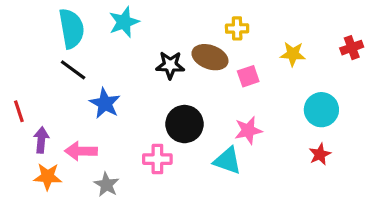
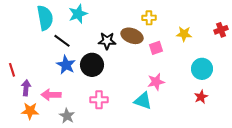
black line: (73, 70) -> (62, 41), moved
black circle: (184, 124) -> (92, 65), moved

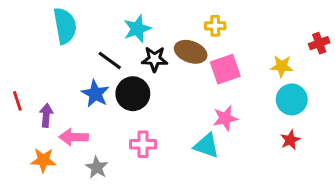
cyan star: (78, 14) -> (137, 29), moved
yellow star: (184, 34) -> (282, 66), moved
black line: (62, 41) -> (110, 60), moved
pink square: (156, 48) -> (225, 69), size x1.5
purple arrow: (26, 88) -> (46, 115), moved

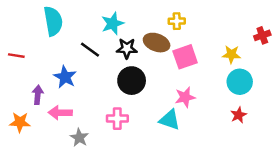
blue star: (95, 94) -> (65, 77), moved
black circle: (133, 94) -> (132, 81), moved
red line: (17, 101) -> (16, 56), moved, turned -63
orange star: (43, 160) -> (20, 122), moved

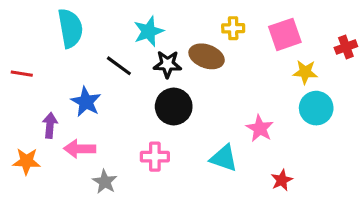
pink square: (185, 57) -> (285, 34), moved
pink star: (185, 97) -> (260, 128), moved, turned -30
red star: (239, 115) -> (282, 180), moved

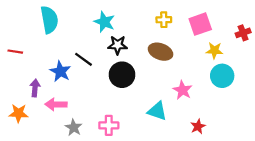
cyan star: (149, 31) -> (104, 22), turned -30
brown ellipse: (207, 56) -> (161, 52), moved
black line: (119, 66) -> (83, 59), moved
pink cross: (155, 157) -> (109, 125), moved

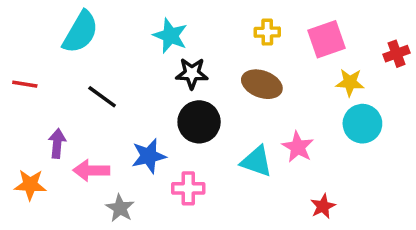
cyan semicircle: (49, 20) -> (80, 32), turned 40
black line: (83, 59) -> (102, 97), moved
blue star: (60, 71) -> (149, 156), moved, turned 30
cyan triangle: (157, 111) -> (256, 161), moved
pink cross: (109, 125) -> (188, 188), moved

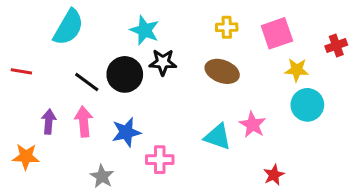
black circle: (199, 122) -> (125, 74), moved
pink arrow: (91, 170) -> (84, 122), moved, turned 84

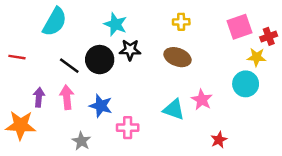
pink square: (277, 33) -> (240, 27), moved
yellow star: (297, 70) -> (257, 57), moved
blue star: (126, 132) -> (101, 106), turned 30
orange star: (26, 157) -> (21, 125), size x1.4

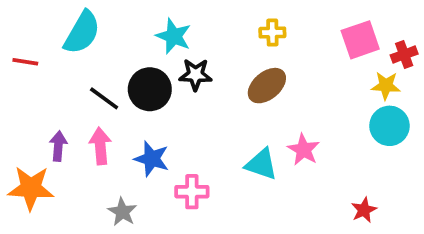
red line: (17, 57) -> (25, 62), moved
brown ellipse: (177, 57) -> (267, 86), turned -60
cyan circle: (246, 84) -> (389, 126), moved
red star: (219, 140) -> (364, 210), moved

